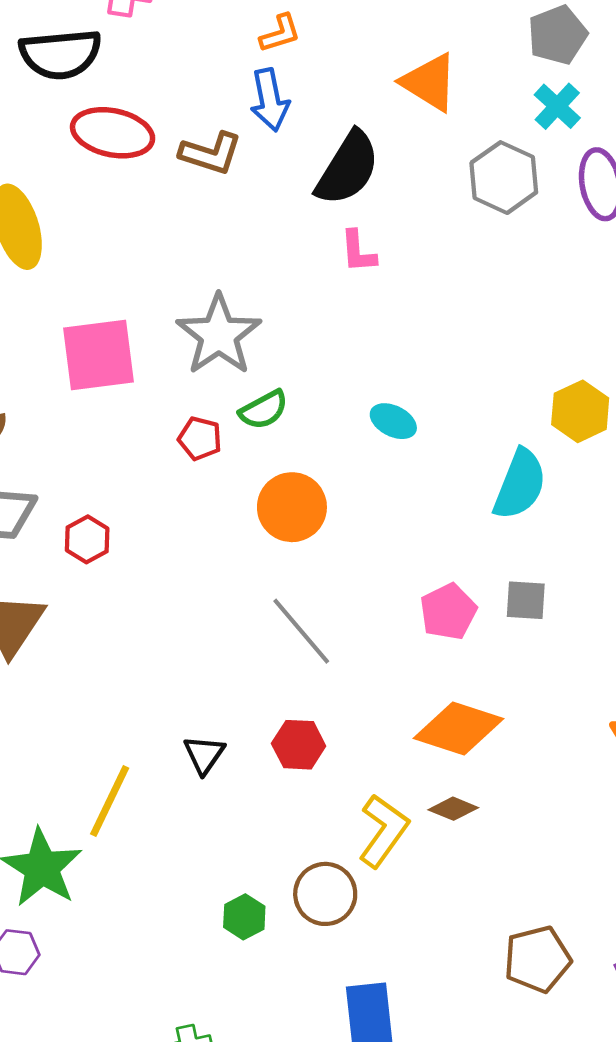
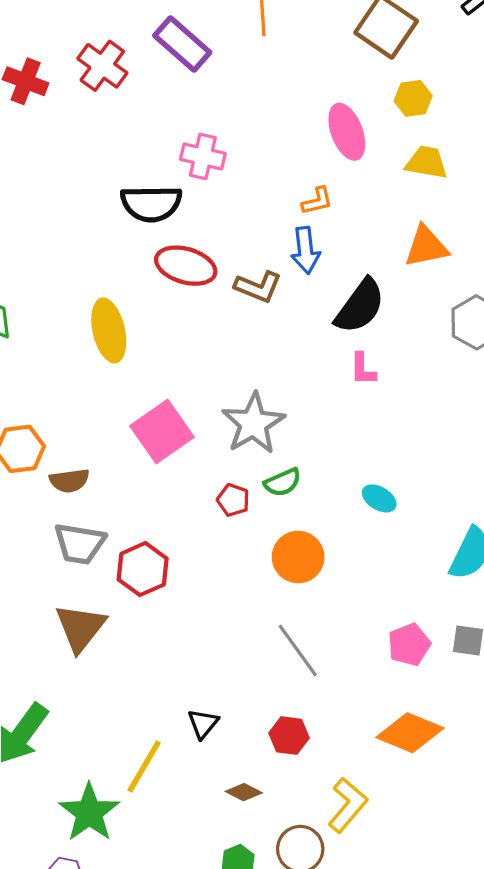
orange triangle: (429, 82) -> (426, 247), turned -48
pink square: (98, 355) -> (162, 432), turned -32
red hexagon: (87, 539) -> (143, 569), size x1.5
black triangle: (204, 755) -> (203, 724), moved
brown diamond: (453, 809) -> (244, 792), moved

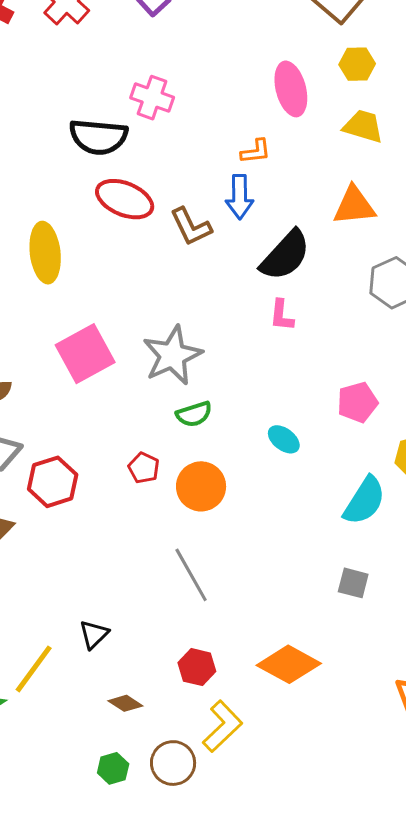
brown L-shape: (258, 287) -> (191, 227), turned 36
red pentagon: (233, 500) -> (144, 468), moved
pink pentagon: (409, 645) -> (357, 402), moved
red hexagon: (289, 736) -> (197, 667), moved

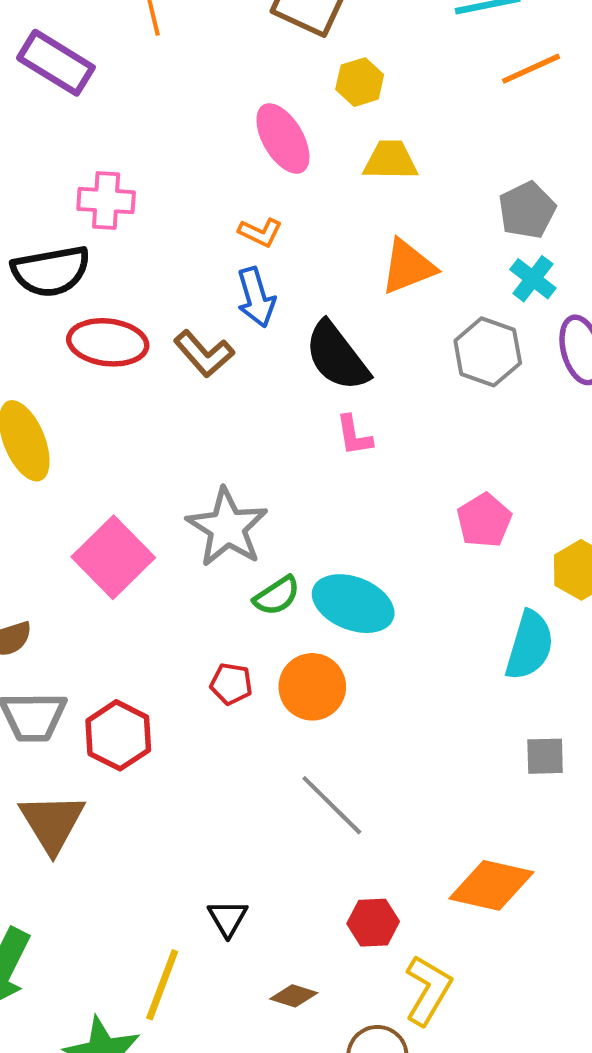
orange L-shape: (256, 151) -> (260, 232), turned 48
black semicircle: (285, 255) -> (337, 356), turned 116
cyan ellipse: (284, 439) -> (353, 604), moved, size x1.8

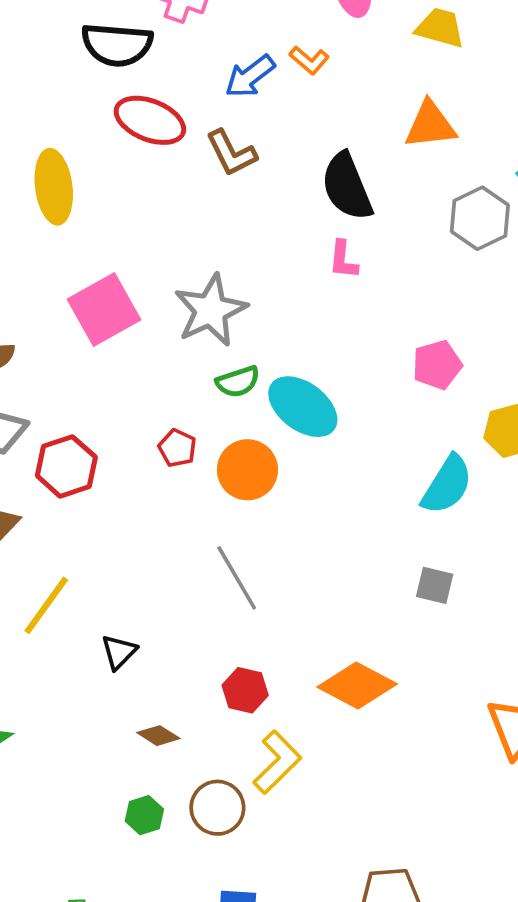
blue arrow: (256, 297) -> (250, 76), moved, turned 54
yellow line: (162, 985) -> (46, 605), moved

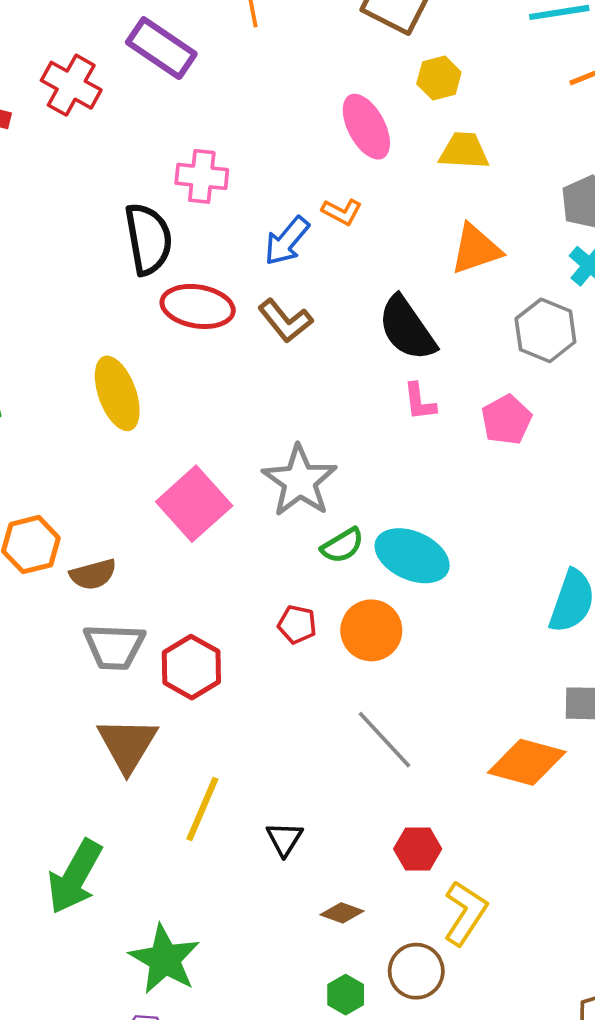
black semicircle: (117, 45) -> (148, 239), turned -92
pink pentagon: (437, 365) -> (506, 420), moved
orange diamond: (357, 686) -> (527, 762), moved

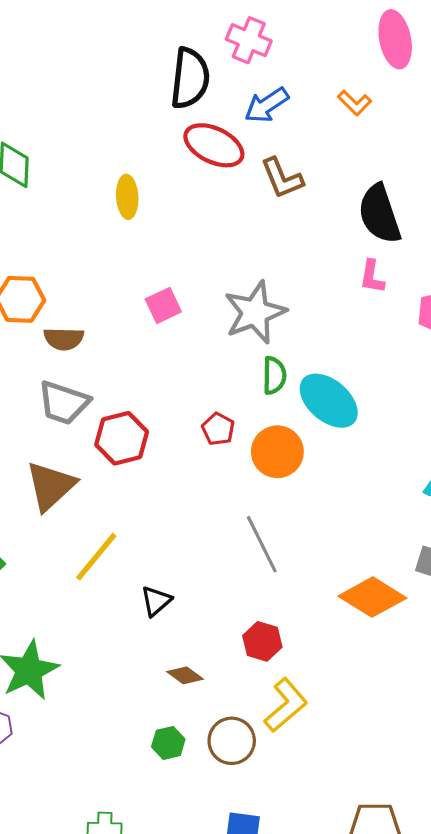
blue arrow: (287, 241) -> (267, 105), moved
yellow ellipse: (117, 393) -> (127, 197), size x0.7
pink square: (194, 504) -> (163, 305), size x0.6
green semicircle: (342, 545) -> (274, 375), turned -75

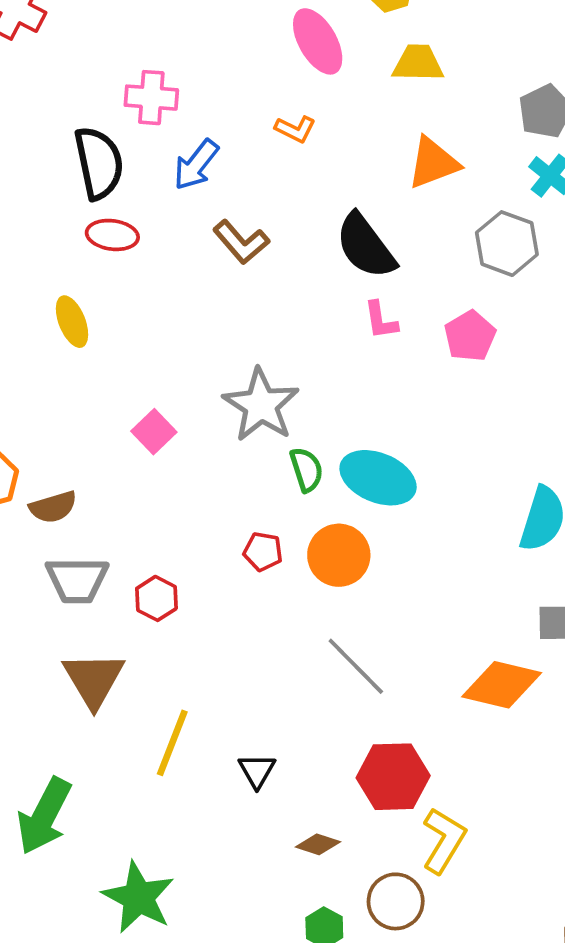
red ellipse: (214, 145) -> (112, 235), moved, size x0.7
red hexagon: (122, 438) -> (156, 598), size x0.7
red hexagon: (262, 641) -> (393, 777), size x1.5

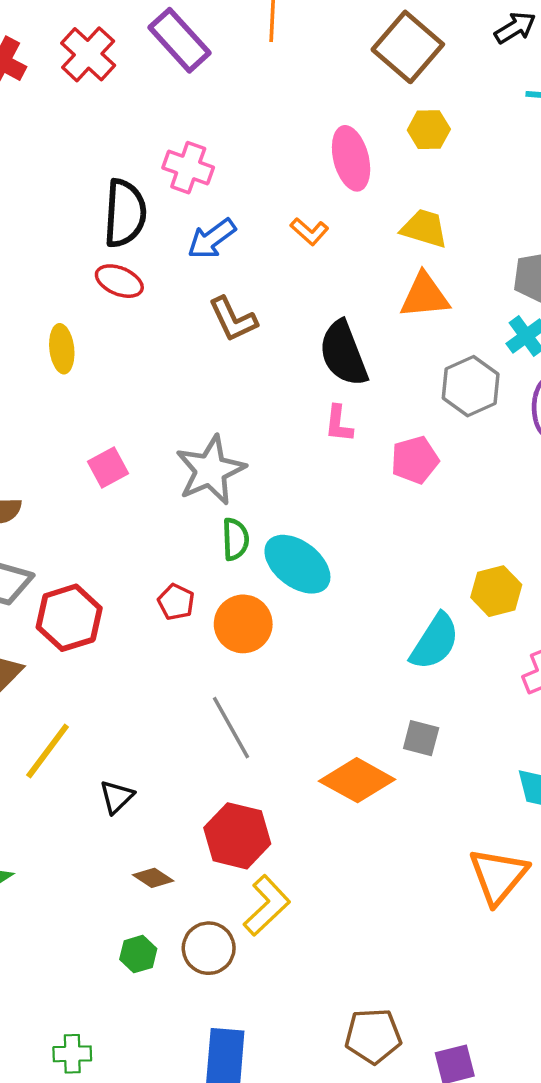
yellow trapezoid: (418, 63) -> (424, 228), moved
red hexagon: (156, 598) -> (69, 618), size x1.6

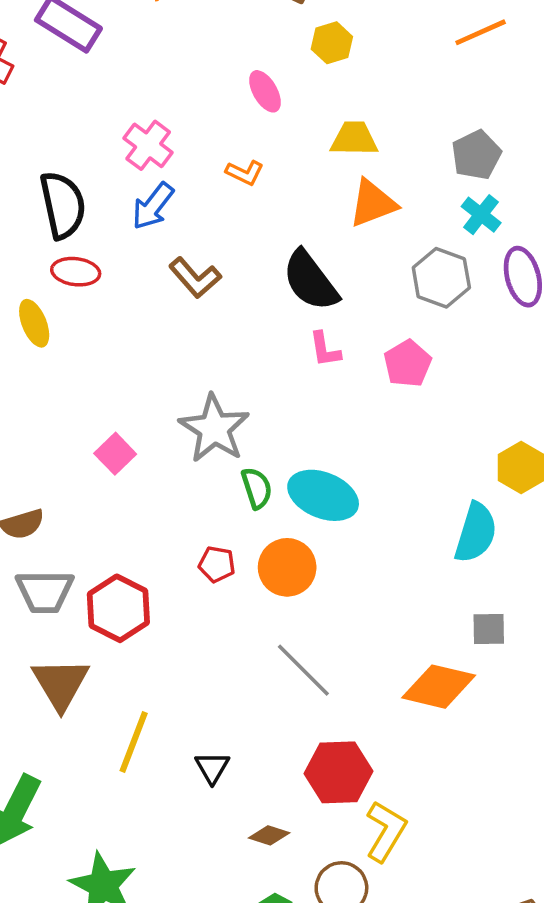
pink ellipse: (351, 158) -> (265, 91), size x0.7
pink cross: (188, 168) -> (148, 145), moved, turned 33
yellow ellipse: (62, 349) -> (34, 323), moved

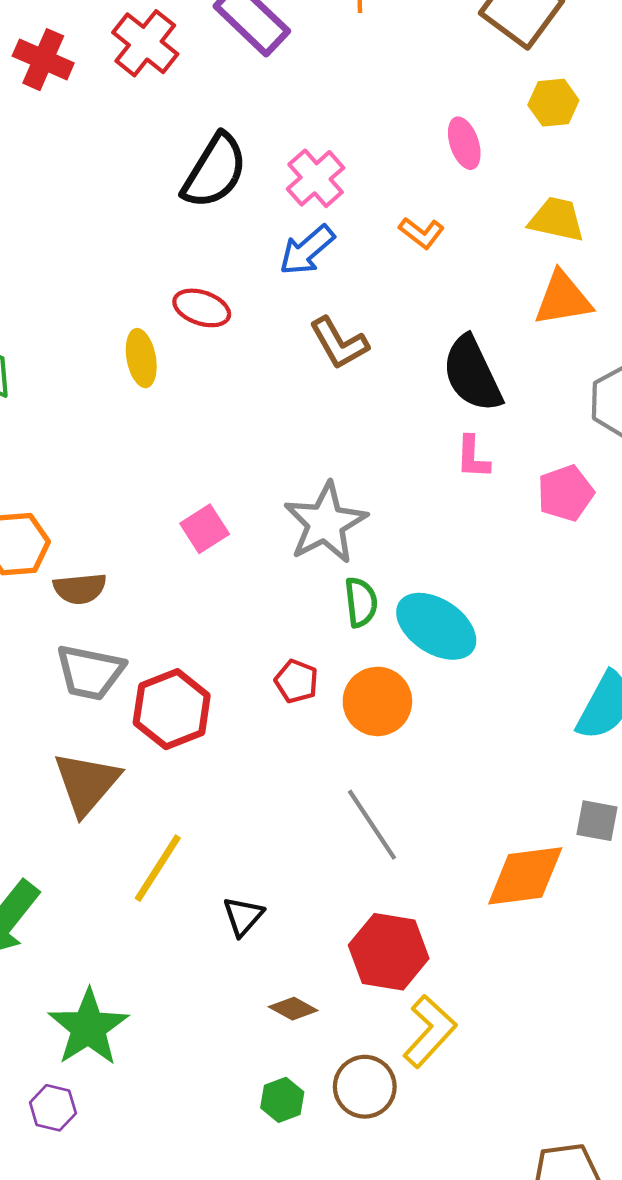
black semicircle: (63, 205) -> (215, 171), moved, turned 32
orange diamond: (439, 687) -> (525, 876), turned -32

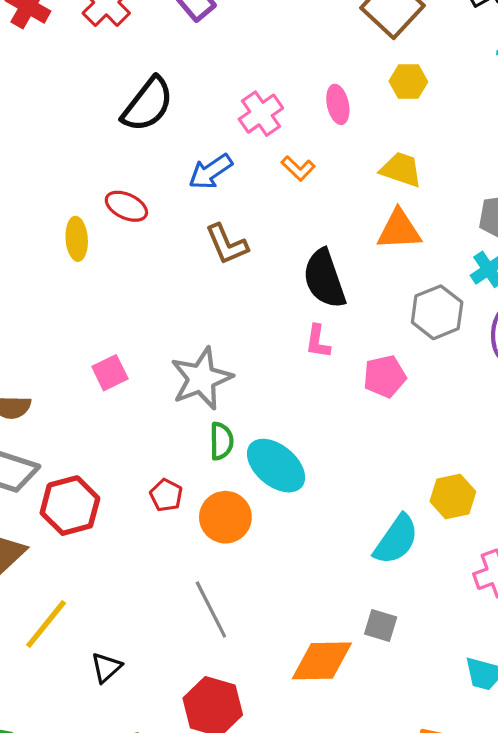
pink cross: (316, 178) -> (261, 114), moved

